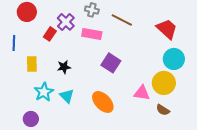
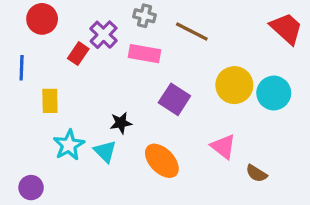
red trapezoid: (167, 29) -> (286, 28), moved
black star: (64, 67) -> (121, 123), moved
yellow circle: (164, 83) -> (234, 85), moved
pink triangle: (142, 93) -> (223, 147), turned 30
purple circle: (31, 119) -> (31, 188), moved

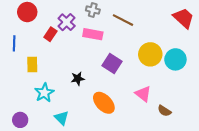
cyan triangle: (105, 151) -> (62, 118), moved

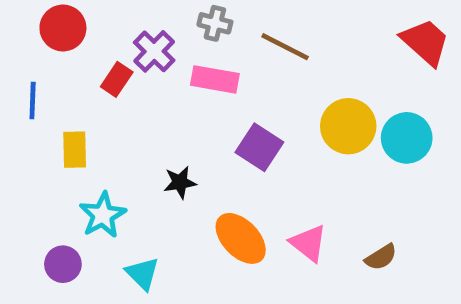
pink triangle: (143, 94) -> (308, 243), moved
brown semicircle: (164, 111) -> (381, 257), turned -64
purple circle: (20, 120) -> (63, 264), moved

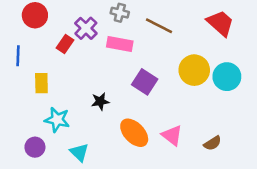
red trapezoid: (425, 42) -> (220, 23), moved
cyan star: (103, 215) -> (57, 120), turned -30

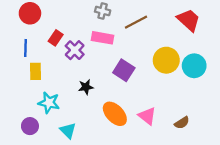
brown line: (159, 26) -> (136, 22), turned -55
purple cross: (86, 28) -> (75, 50), moved
blue line: (18, 56) -> (25, 48), moved

